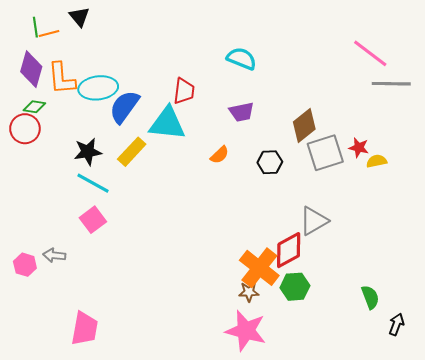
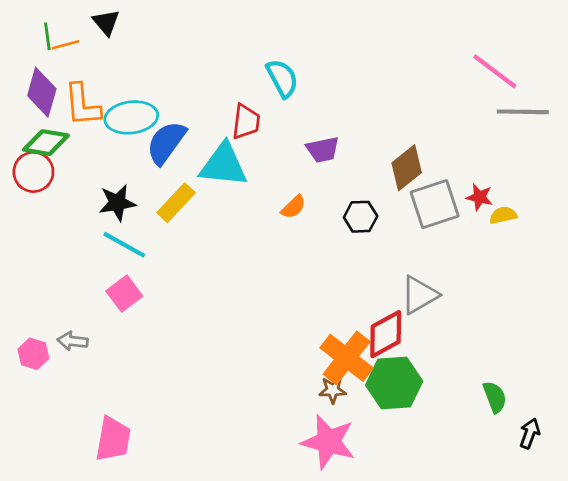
cyan semicircle: (242, 59) -> (282, 78), moved, turned 40
green diamond: (34, 107) -> (46, 143), size x1.5
green hexagon: (295, 287) -> (394, 383), size x1.4

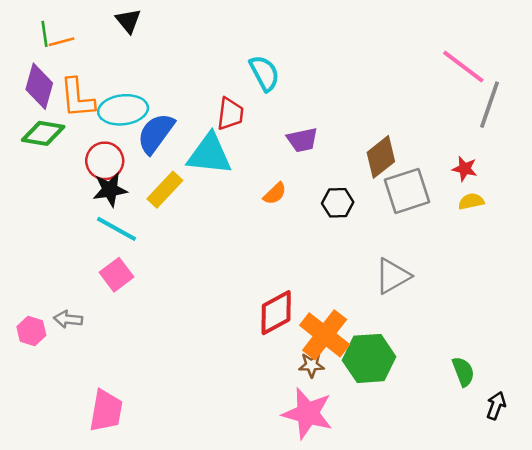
black triangle: (106, 22) -> (128, 21), moved
gray line: (523, 112) -> (489, 105), turned -72
red circle: (33, 172) -> (105, 161), moved
red star: (479, 197) -> (465, 169), moved
red diamond: (386, 334) -> (276, 313), moved

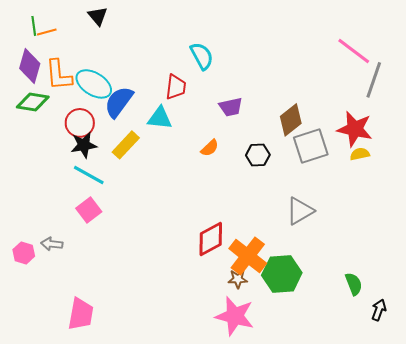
cyan ellipse: (123, 110) -> (94, 84), turned 39
cyan triangle: (209, 154) -> (160, 118), size x0.7
red star: (465, 169) -> (355, 129), size x1.8

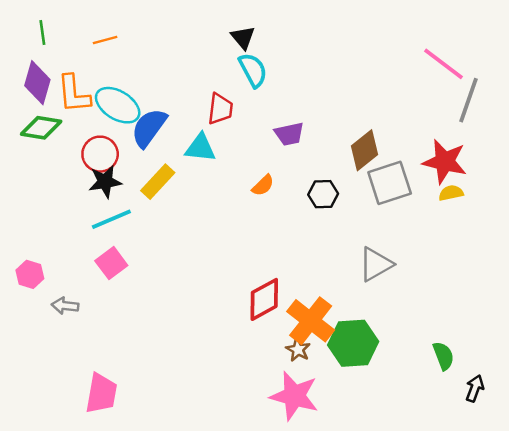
black triangle: (98, 16) -> (243, 38), moved
orange line: (47, 32) -> (105, 40), moved
cyan line: (89, 175) -> (111, 219), turned -52
pink hexagon: (24, 253) -> (30, 274), moved
brown star: (238, 279) -> (298, 350), turned 30

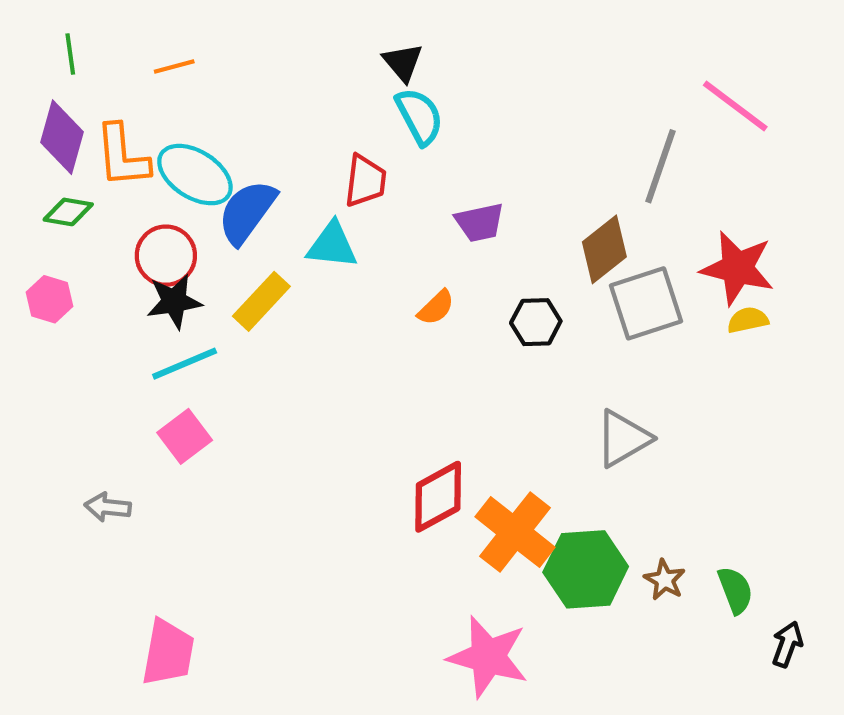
gray line: (468, 100) -> (660, 166), moved
green diamond: (41, 128) -> (68, 212), size x0.7
pink hexagon: (30, 274) -> (50, 299), moved
brown star: (298, 350) -> (665, 580), moved

